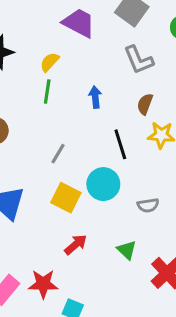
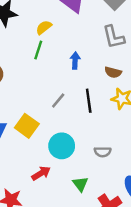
brown semicircle: (145, 104) -> (113, 72), turned -105
gray line: (58, 154) -> (58, 101), moved
cyan circle: (103, 184) -> (62, 146), moved
yellow square: (66, 198) -> (27, 126), moved

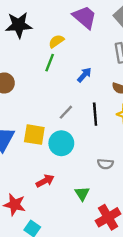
blue arrow: (75, 61) -> (84, 75), turned 35
yellow square: (27, 126) -> (34, 135), turned -30
cyan circle: (62, 146) -> (61, 143), moved

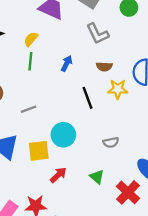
gray line: (66, 112) -> (29, 109), moved, turned 42
yellow square: (34, 135) -> (39, 151), moved

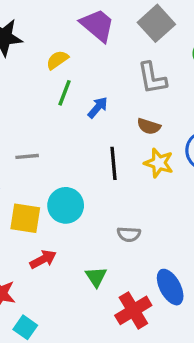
green line: (30, 61) -> (64, 93), moved

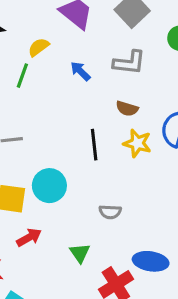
gray L-shape: (152, 78) -> (129, 63), turned -72
green line: (64, 93) -> (22, 76), moved
blue arrow: (98, 107) -> (80, 71), moved, turned -85
blue ellipse: (170, 287) -> (151, 261), turned -52

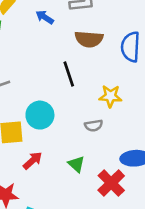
brown semicircle: (127, 109) -> (89, 39), size x1.5
yellow star: (137, 143) -> (110, 96), moved

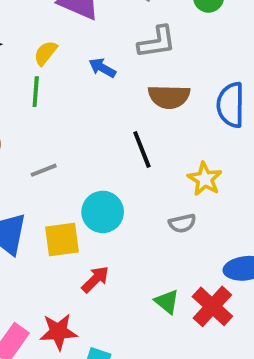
yellow star: (110, 96) -> (205, 179), turned 30
green triangle: (76, 164) -> (167, 302), moved

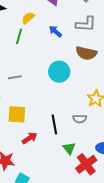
black line: (142, 150) -> (54, 124), moved
cyan circle: (103, 212) -> (59, 72), moved
green triangle: (167, 302) -> (69, 148), moved

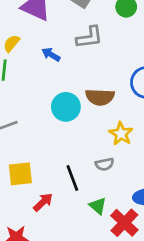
brown semicircle: (86, 53) -> (100, 97), moved

